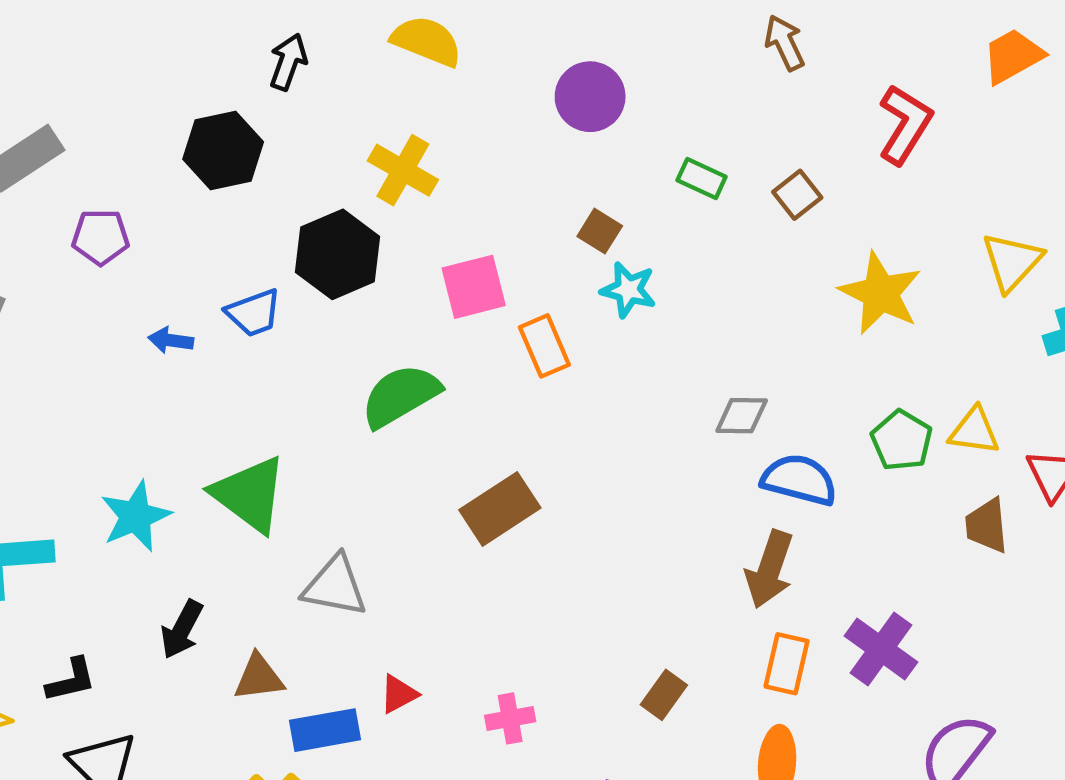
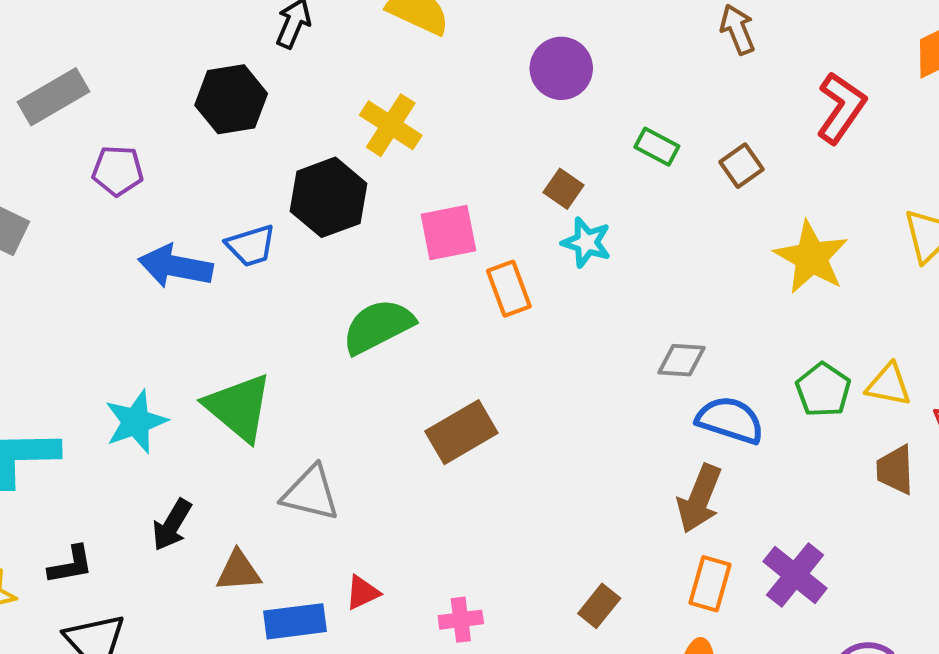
blue arrow: (171, 340) -> (176, 266), size x1.8

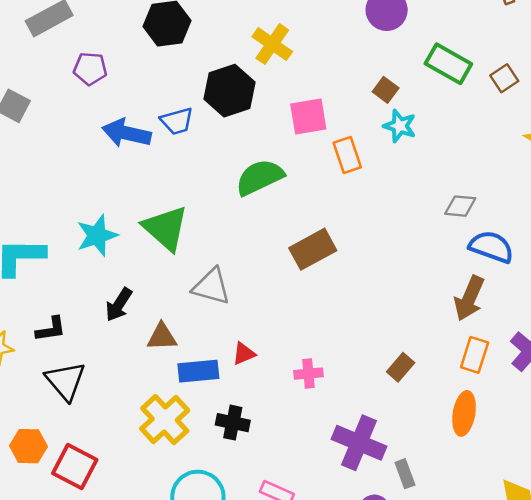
green rectangle: (657, 147) -> (448, 64), size x1.6

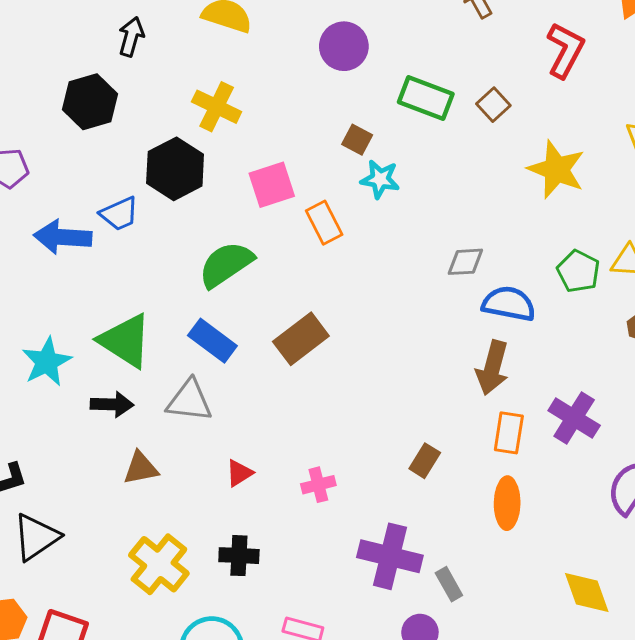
black arrow: (119, 305) -> (112, 404), moved, turned -112
blue rectangle: (198, 371) -> (212, 341), moved, turned 51
black triangle: (65, 381) -> (36, 537), turned 45

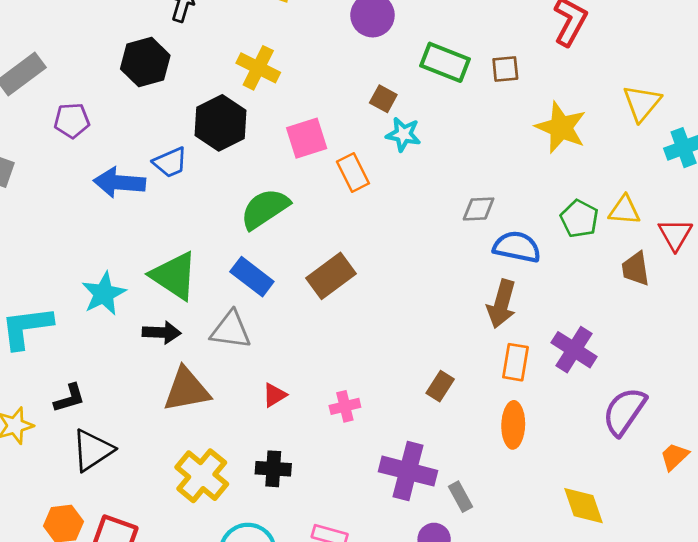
brown square: (493, 105) -> (505, 69), turned 36
brown triangle: (141, 468) -> (187, 390), size x1.5

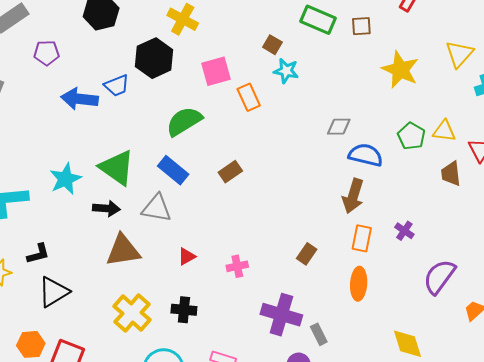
brown rectangle: (331, 276) -> (230, 172), size x0.7
purple cross: (574, 350) -> (404, 231), size x0.6

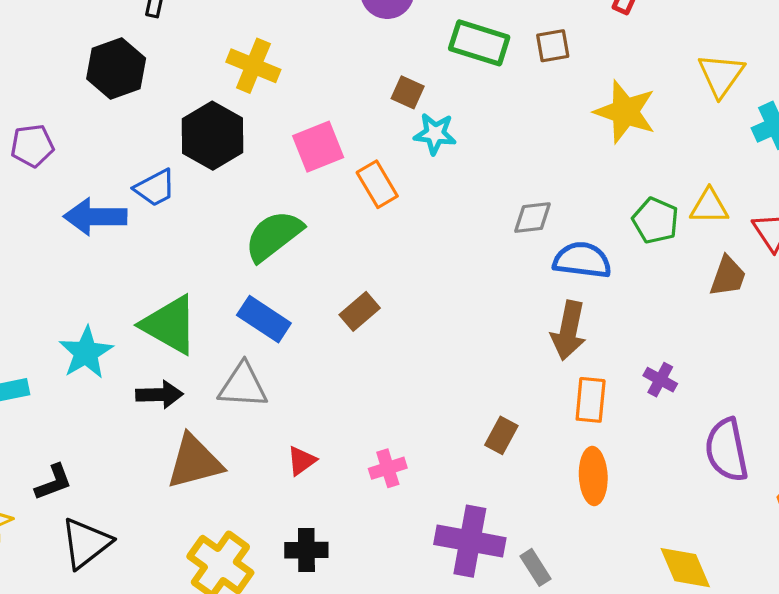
brown trapezoid: (451, 174) -> (728, 276), turned -148
purple semicircle: (439, 277) -> (727, 450), turned -42

